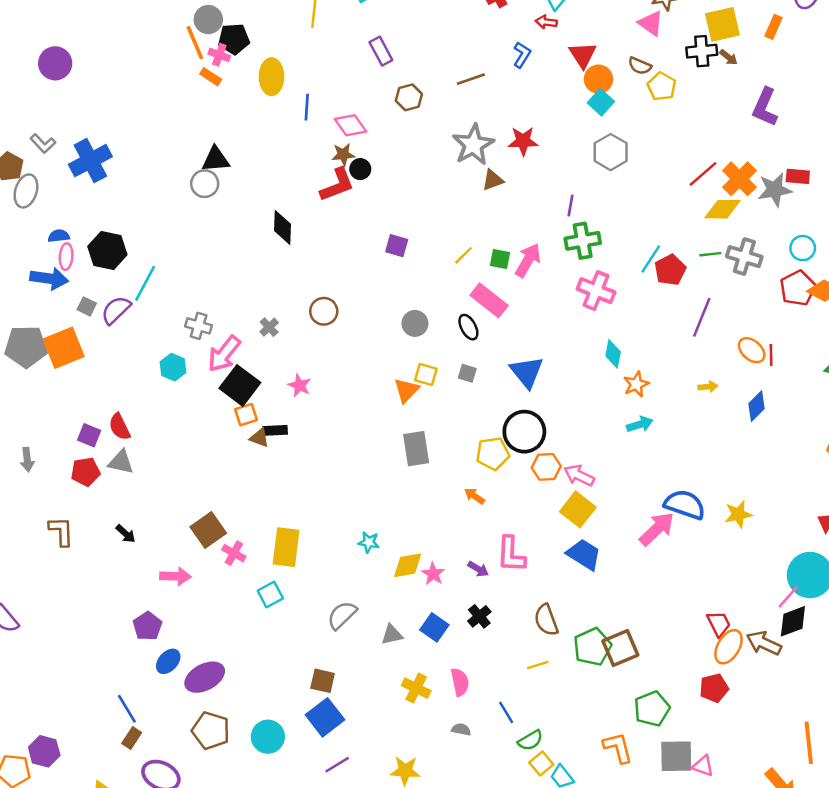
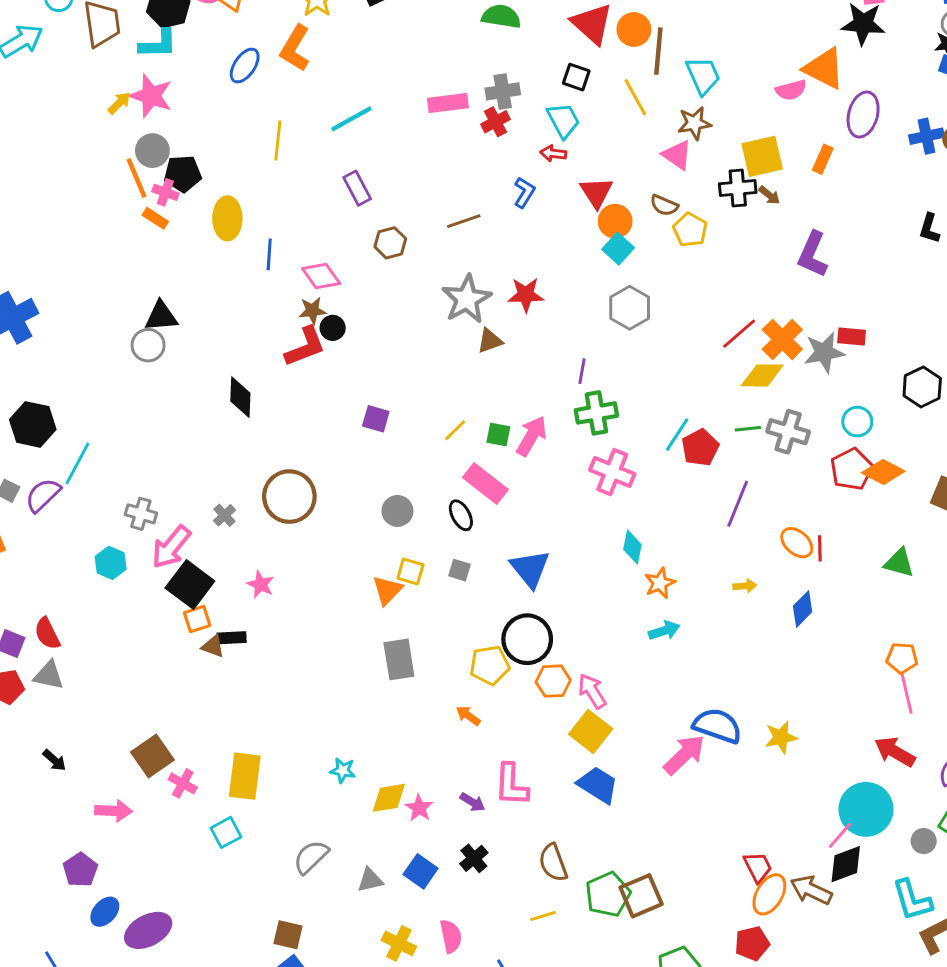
brown circle: (324, 311) -> (289, 497), size x1.6
pink arrow: (579, 475) -> (592, 691), turned 32

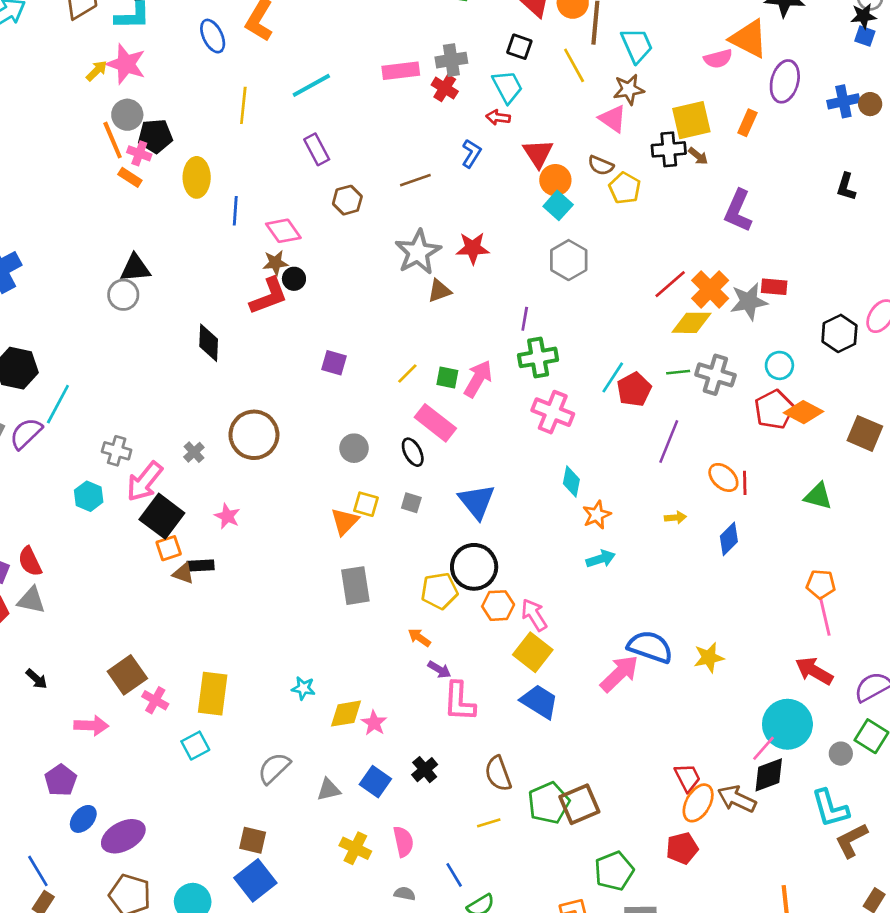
blue ellipse: (245, 66) -> (213, 36), turned -60
red cross: (495, 122) -> (445, 88), turned -30
purple arrow: (472, 802) -> (439, 670), moved

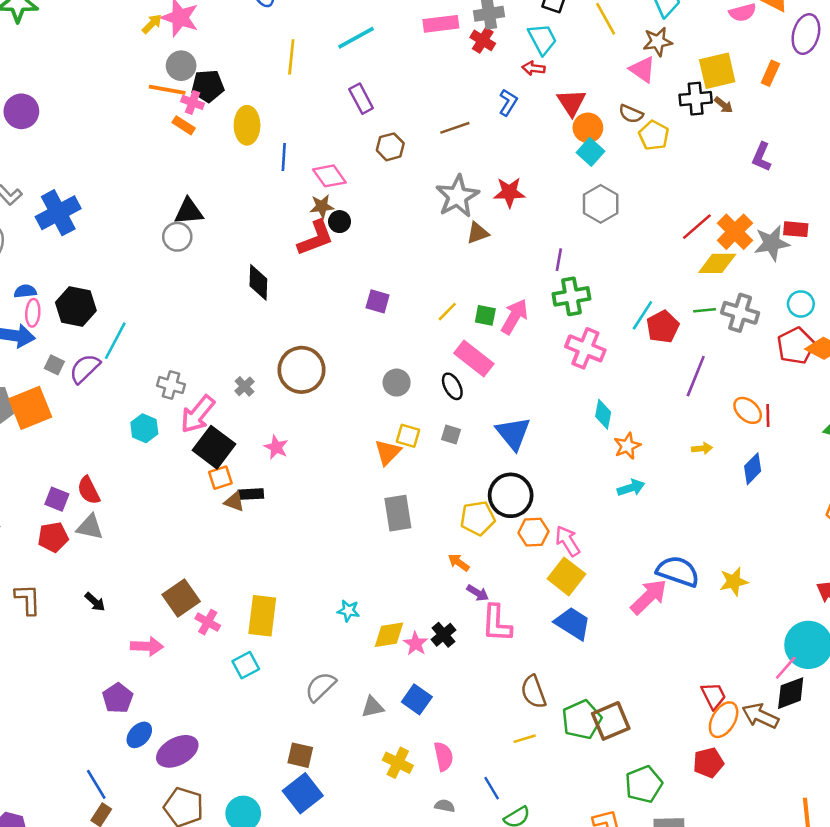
orange line: (113, 140) -> (167, 90), turned -57
purple L-shape: (738, 211) -> (762, 157), size x0.7
black cross: (425, 770) -> (443, 635), moved

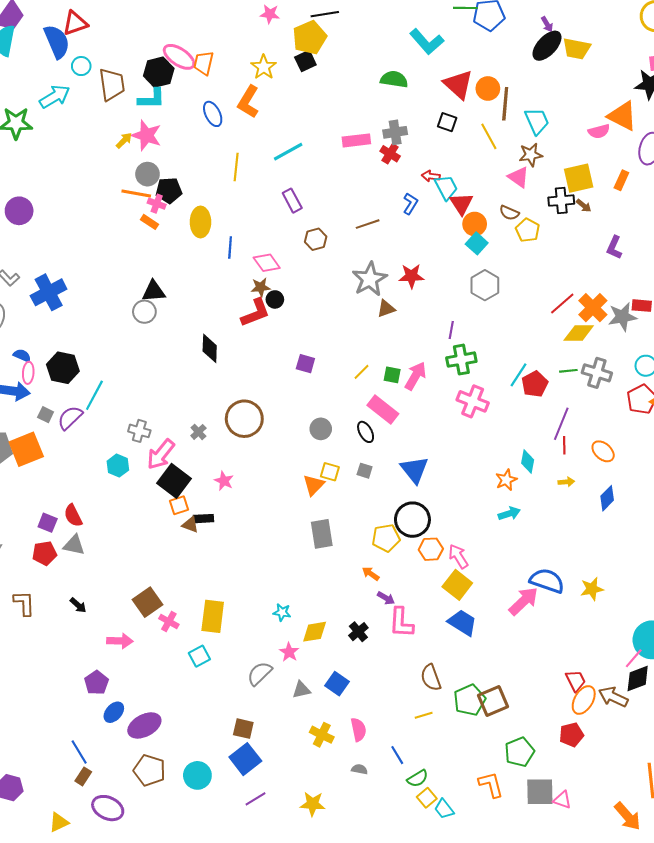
cyan trapezoid: (542, 39) -> (446, 187), moved
blue semicircle: (25, 291) -> (22, 356), turned 30
cyan diamond: (603, 414) -> (528, 462), moved
red line: (768, 415) -> (564, 445), moved
pink star: (416, 644) -> (289, 652), moved

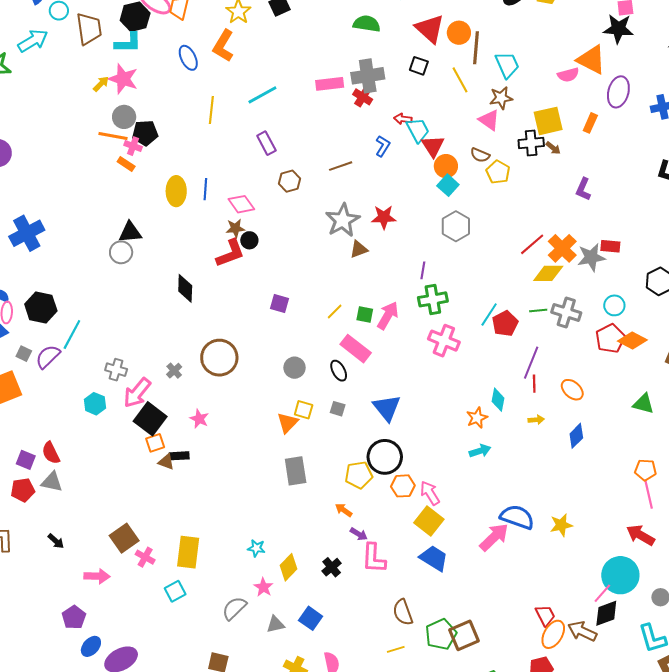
gray cross: (395, 132) -> (368, 76), size x1.4
yellow ellipse: (200, 222) -> (176, 191), moved
yellow diamond: (315, 632) -> (288, 567), turned -36

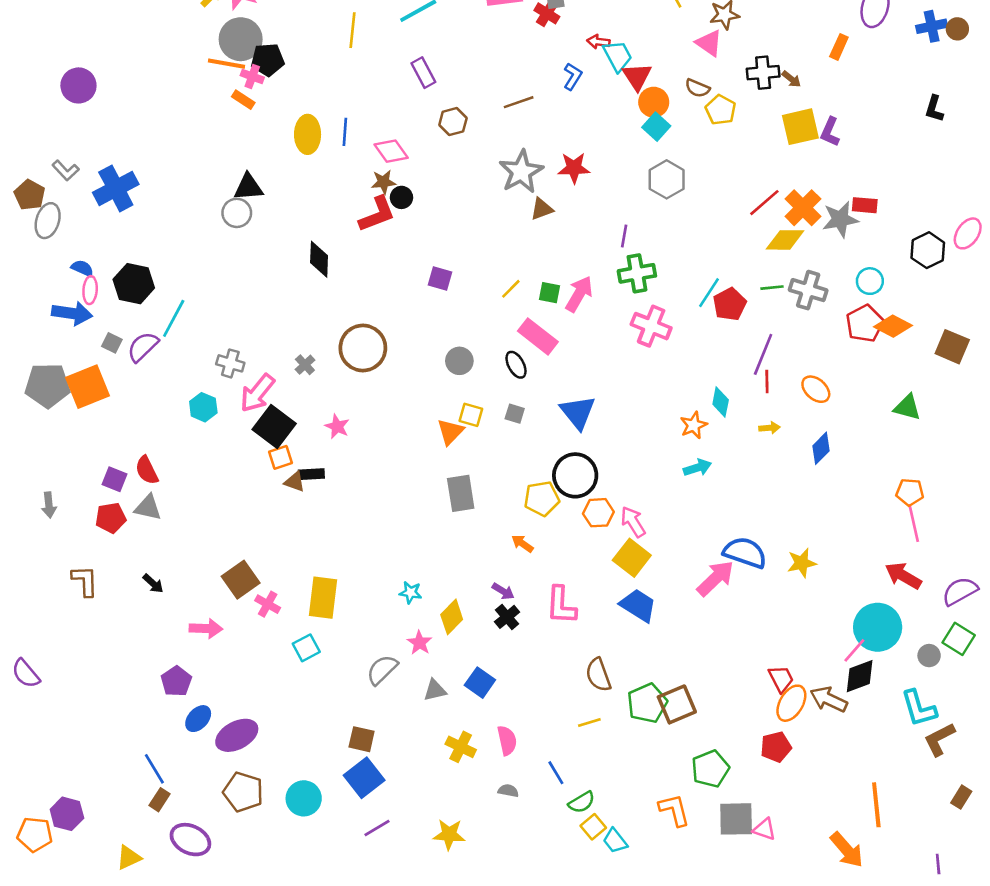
gray circle: (124, 117) -> (241, 39), size x1.4
yellow square: (548, 121) -> (800, 127), moved
purple arrow: (359, 534) -> (503, 591), moved

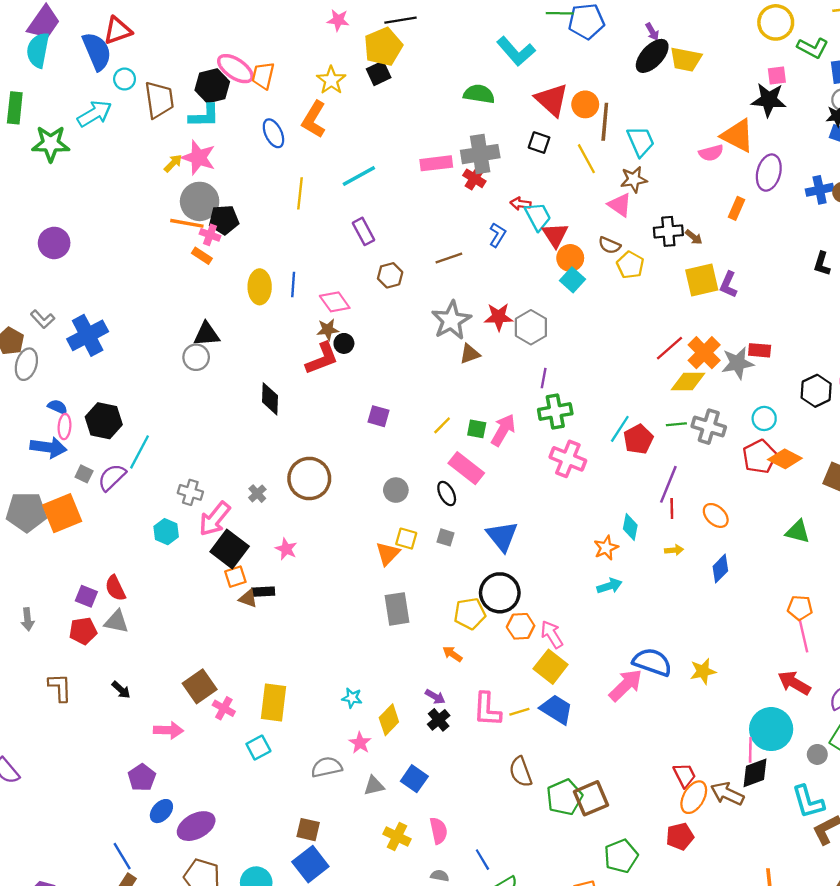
gray hexagon: (667, 179) -> (531, 327), moved
pink line: (854, 650) -> (750, 750), turned -40
gray semicircle: (382, 670) -> (327, 767), turned 32
yellow line: (589, 722) -> (519, 712), moved

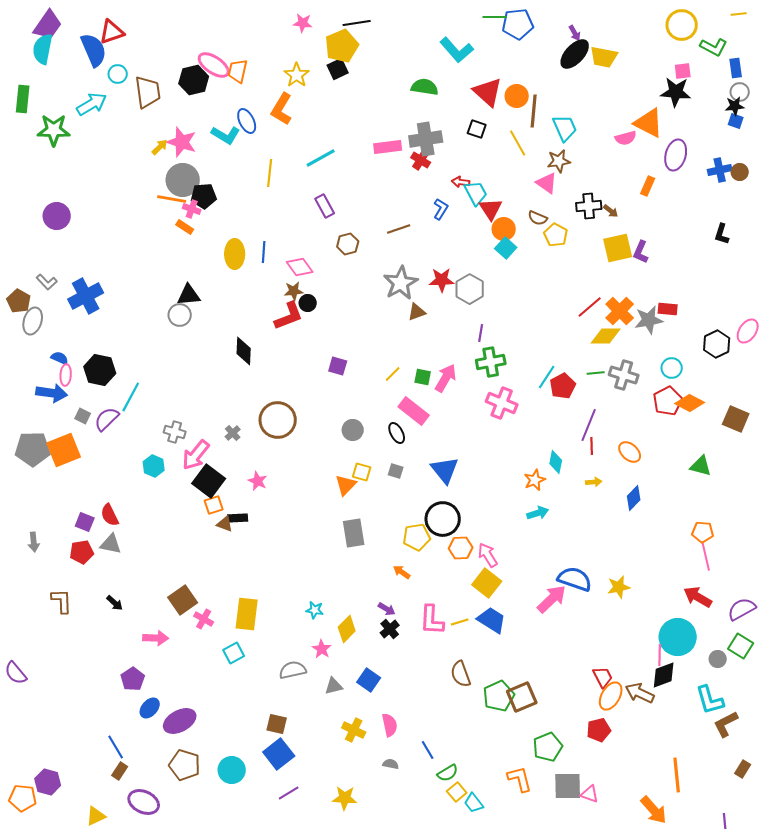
cyan L-shape: (204, 116) -> (226, 135), moved, turned 32

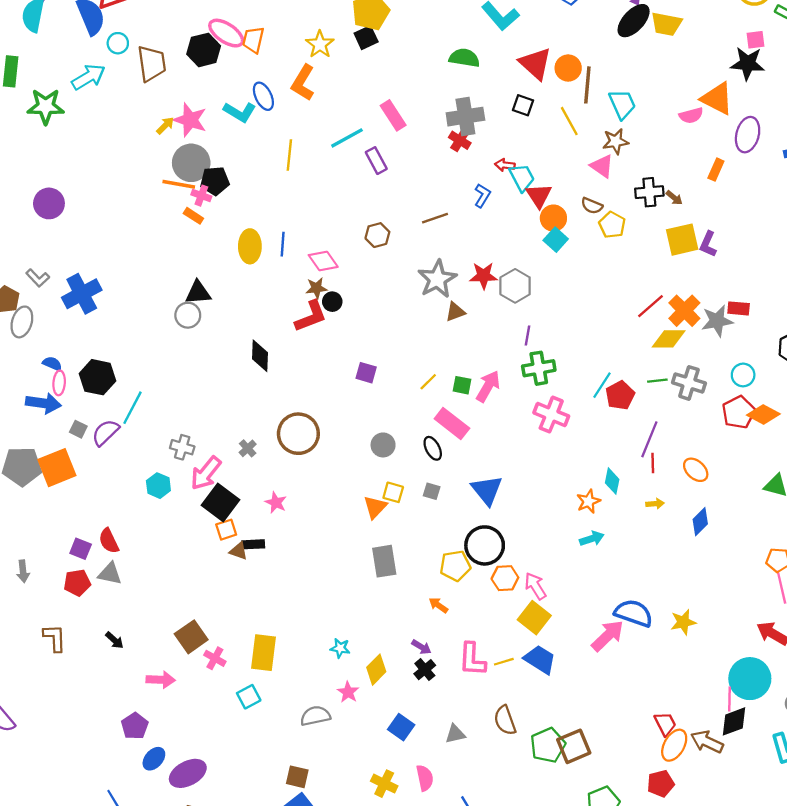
pink rectangle: (388, 147) -> (393, 115), moved, turned 64
purple rectangle: (325, 206) -> (376, 161), moved
gray triangle: (334, 686) -> (455, 734), moved

